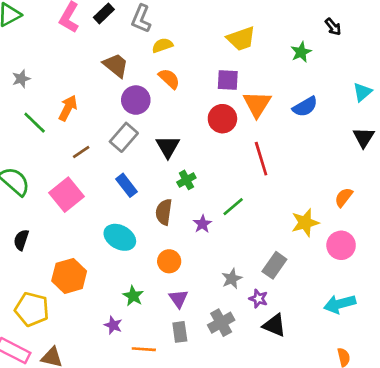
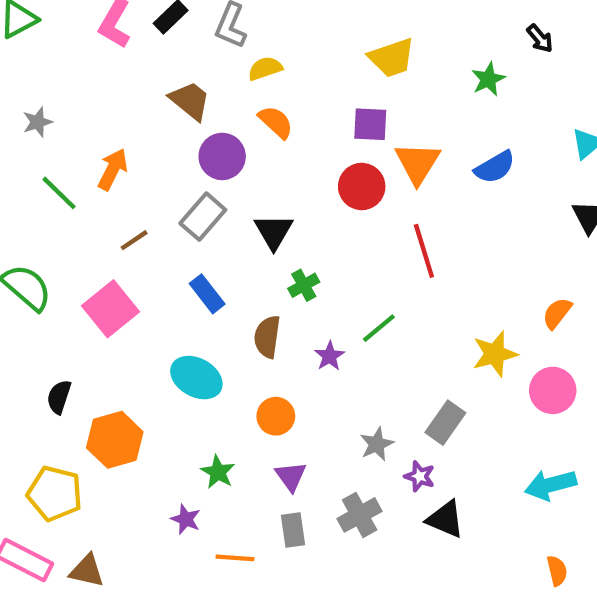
black semicircle: (21, 240) -> (59, 397), moved

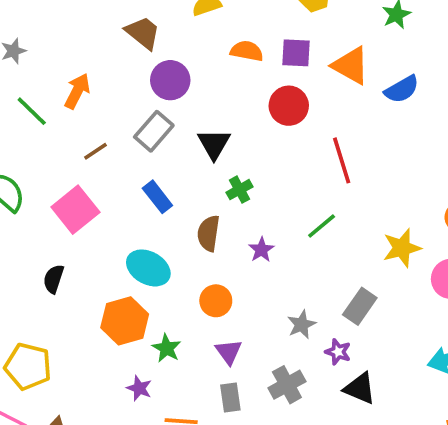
orange semicircle: (276, 122) -> (247, 51), moved, turned -32
orange triangle: (417, 163) -> (351, 66), moved, turned -33
green line: (379, 328) -> (322, 226), moved
black semicircle: (59, 397) -> (54, 279), moved
orange hexagon: (115, 440) -> (125, 321), moved

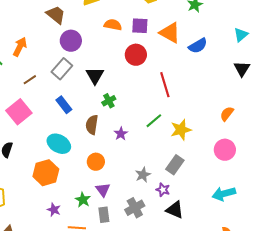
yellow star: (402, 248) -> (181, 130), moved
green star: (167, 348) -> (83, 200), moved

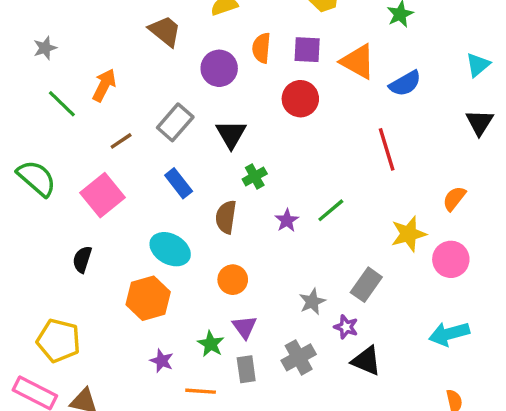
orange semicircle: (113, 25) -> (261, 48), turned -96
purple circle: (71, 41) -> (219, 68), moved
red line: (165, 85) -> (387, 149), moved
yellow star: (181, 130) -> (409, 234), moved
purple star: (121, 134) -> (287, 220), moved

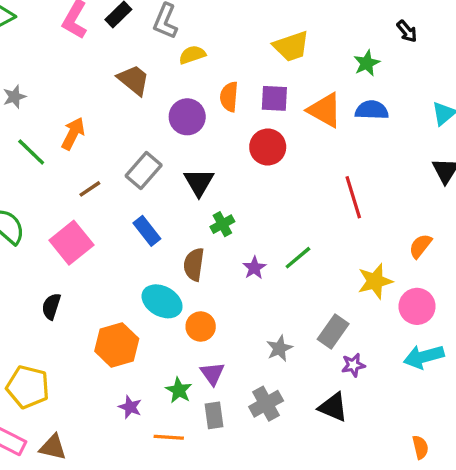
blue semicircle: (405, 83) -> (372, 110), moved, turned -148
cyan ellipse: (170, 249) -> (162, 301), moved
purple star: (346, 327) -> (353, 365), moved, turned -30
cyan arrow: (449, 334) -> (424, 357), moved

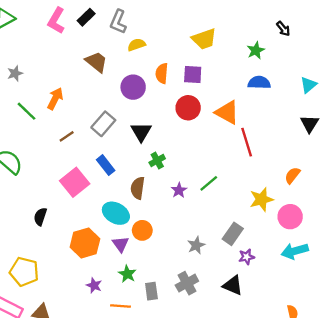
orange triangle: (325, 110) -> (227, 112), moved
pink square: (71, 243) -> (75, 182), moved
purple triangle: (212, 373) -> (120, 244), moved

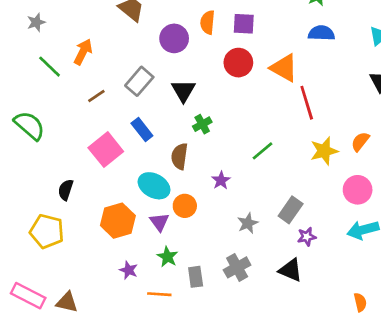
purple star: (179, 190) -> (221, 180), moved
yellow star: (261, 199) -> (324, 151), moved
yellow pentagon: (24, 272) -> (47, 231), moved

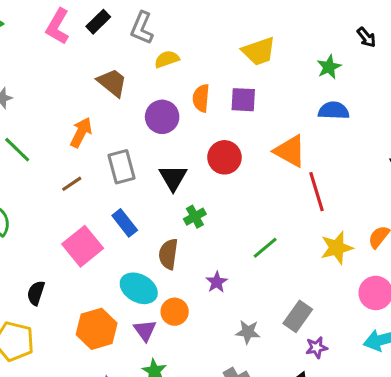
orange arrow: (83, 52) -> (81, 132), moved
red circle: (238, 63) -> (224, 157), moved
gray rectangle: (139, 81) -> (122, 167), turned -56
gray star: (248, 223) -> (248, 332), turned 30

